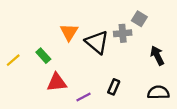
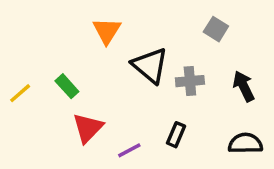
orange triangle: (69, 32) -> (107, 31), moved
gray cross: (123, 33) -> (190, 81), moved
red triangle: (57, 82) -> (88, 128), turned -40

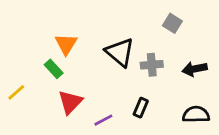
orange triangle: (107, 31) -> (66, 44), moved
black arrow: (244, 86) -> (195, 69), turned -75
yellow line: (20, 93) -> (16, 92), moved

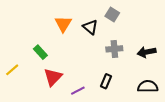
gray square: (172, 23) -> (112, 15), moved
orange triangle: (66, 44) -> (63, 24), moved
black triangle: (120, 52) -> (90, 27), moved, size x0.7

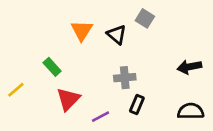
gray cross: (114, 49) -> (125, 78), moved

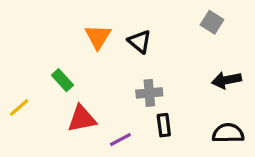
gray square: (145, 18) -> (212, 22), moved
red triangle: (68, 99) -> (82, 119), turned 35
black rectangle: (137, 105) -> (164, 125), turned -30

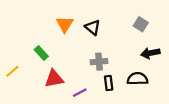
gray square: (212, 22) -> (141, 24), moved
black semicircle: (228, 133) -> (137, 79), moved

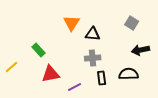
orange triangle: (65, 24) -> (72, 23), moved
black triangle: (93, 27) -> (93, 34), moved, turned -35

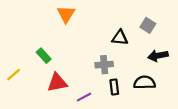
orange triangle: (72, 23) -> (66, 14), moved
black triangle: (93, 34) -> (120, 38), moved

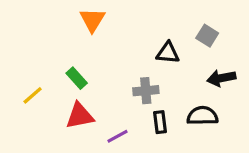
green rectangle: (44, 56) -> (77, 78), moved
yellow line: (13, 75) -> (33, 95), moved

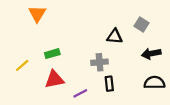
orange triangle: (92, 20) -> (37, 14), moved
green rectangle: (77, 78) -> (52, 54), turned -64
black semicircle: (202, 116) -> (154, 83), moved

